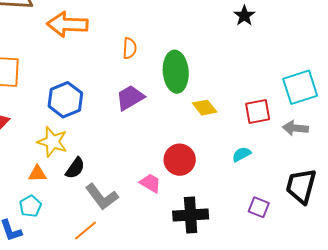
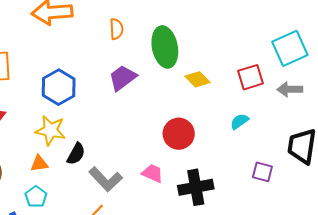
pink trapezoid: (150, 183) -> (152, 173), moved

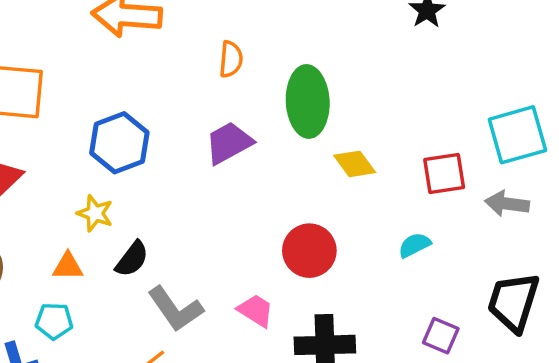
yellow star: (51, 130) -> (95, 213), size x0.7
cyan pentagon: (36, 197) -> (54, 321), turned 30

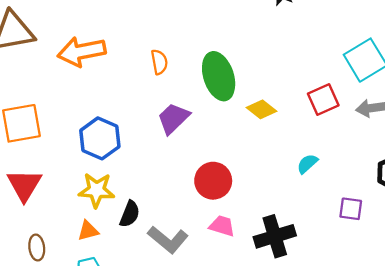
yellow star: (95, 213) -> (97, 190), size x1.4
cyan semicircle: (415, 245) -> (307, 164), moved
red circle: (309, 251) -> (213, 181), moved

